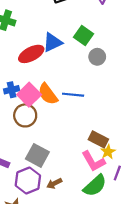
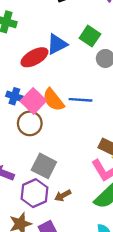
blue cross: (12, 90) -> (14, 96), turned 32

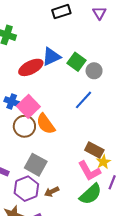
green square: (90, 36) -> (76, 62), moved
orange semicircle: (53, 100) -> (46, 124), moved
blue line: (81, 100) -> (83, 100), moved, turned -54

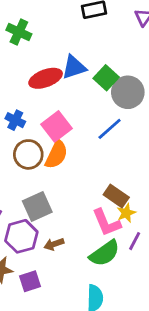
gray circle: (94, 71) -> (128, 92), size x1.5
pink square: (28, 106) -> (56, 126), moved
orange semicircle: (46, 124) -> (56, 155), turned -125
gray square: (36, 165) -> (37, 206), turned 30

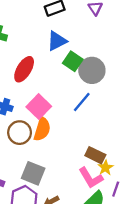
blue triangle: (74, 67) -> (57, 41), moved
red ellipse: (46, 78) -> (24, 69), turned -30
gray square: (37, 206) -> (33, 173), turned -35

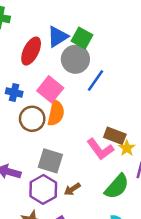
blue triangle: (57, 41) -> (58, 37), moved
gray circle: (92, 70) -> (75, 59), moved
pink L-shape: (91, 178) -> (100, 149), moved

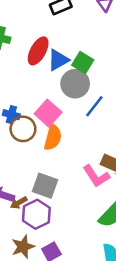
red ellipse: (31, 51) -> (38, 51), moved
brown circle: (32, 119) -> (23, 129), moved
brown arrow: (72, 189) -> (19, 203), moved

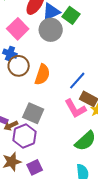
gray circle: (75, 84) -> (51, 30), moved
blue line: (94, 106) -> (77, 81), moved
pink square: (48, 113) -> (18, 29), moved

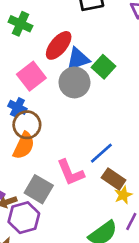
orange semicircle: (42, 75) -> (24, 146), moved
pink L-shape: (75, 109) -> (71, 173), moved

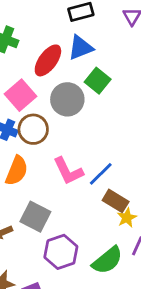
blue triangle: (78, 59) -> (81, 48), moved
brown circle: (27, 125) -> (33, 129), moved
pink L-shape: (71, 173) -> (68, 171), moved
purple hexagon: (24, 218) -> (61, 252), moved

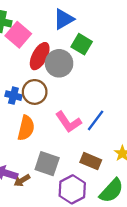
red ellipse: (48, 60) -> (40, 56), moved
pink square: (20, 95) -> (18, 35), moved
brown rectangle: (116, 201) -> (91, 161), moved

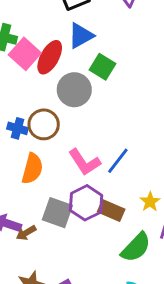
red ellipse: (40, 56) -> (50, 57), moved
purple hexagon: (72, 189) -> (86, 203), moved

